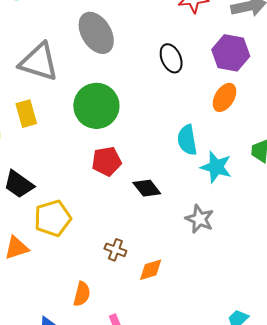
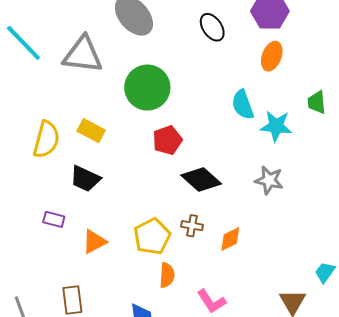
yellow rectangle: (26, 114) -> (91, 131), moved, turned -36
black diamond: (147, 188) -> (201, 180), moved, size x1.4
yellow pentagon: (53, 218) -> (152, 236), moved

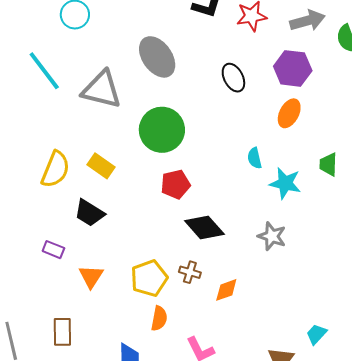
cyan semicircle: (243, 105) -> (255, 158), size x0.7
orange triangle: (94, 242) -> (91, 276), turned -36

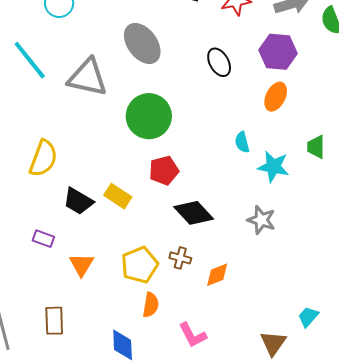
yellow rectangle: (101, 166) -> (118, 196), moved

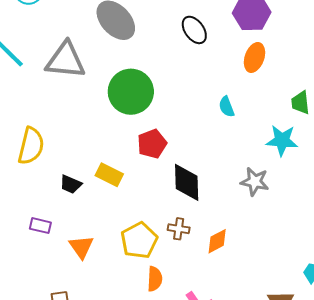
cyan star: (273, 167) -> (282, 140), moved
black trapezoid: (78, 201) -> (71, 184), size x0.7
black diamond: (194, 213) -> (187, 182), turned 48

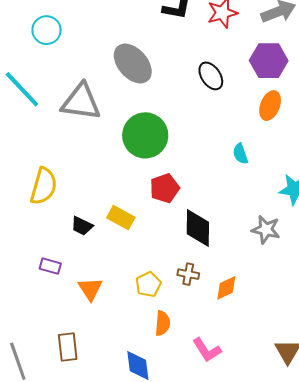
yellow pentagon: (139, 240) -> (148, 284), size x0.7

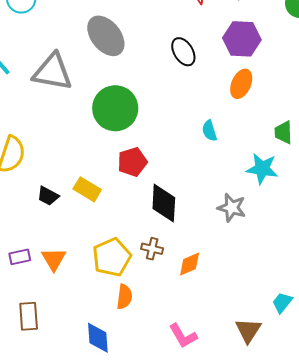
purple rectangle: (50, 266) -> (20, 257), moved, turned -30
yellow pentagon: (148, 284) -> (112, 257), size x1.5
pink L-shape: (207, 350) -> (183, 336), moved

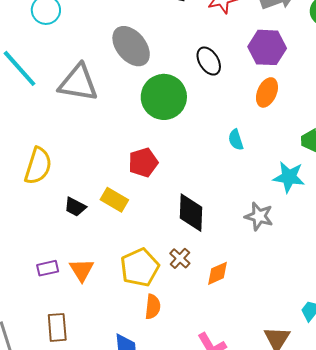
green circle: (115, 108) -> (164, 97), moved
red pentagon: (132, 162) -> (143, 162), moved
brown cross: (152, 249) -> (180, 258), turned 30

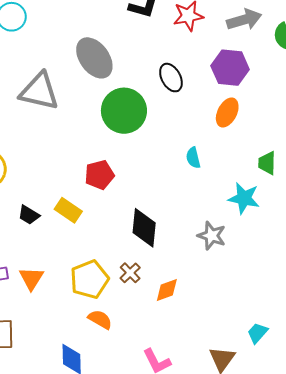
orange semicircle: (153, 307) -> (100, 319), turned -70

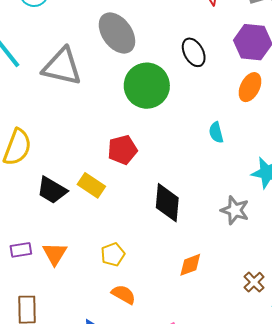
black trapezoid: (29, 215) -> (52, 190), size x1.4
brown cross: (130, 273) -> (254, 282), moved
yellow pentagon: (89, 279) -> (113, 254), size x0.6

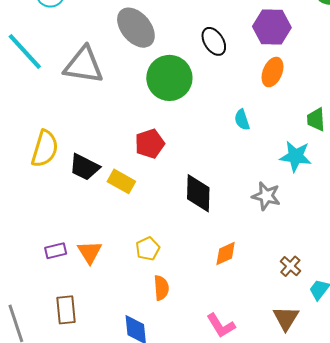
black trapezoid: (52, 190) -> (84, 167), moved
orange semicircle: (124, 294) -> (161, 288), turned 60

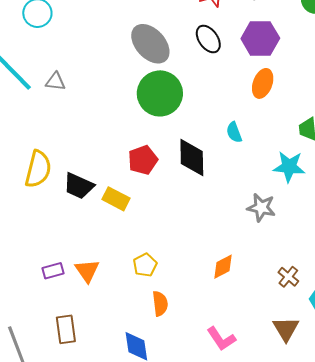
gray ellipse: (136, 28) -> (150, 44), moved
black ellipse: (214, 41) -> (208, 39), moved
gray triangle: (84, 65) -> (55, 82), moved, size x0.5
black diamond: (198, 193) -> (192, 158), moved

